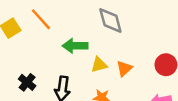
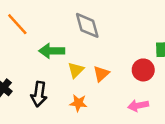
yellow triangle: (99, 65) -> (76, 70), turned -30

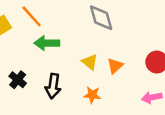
green arrow: (52, 51) -> (47, 43), moved
yellow triangle: (76, 70) -> (90, 62), turned -36

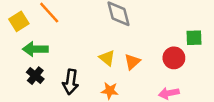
green arrow: (47, 43) -> (35, 49), moved

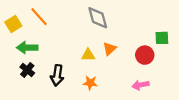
yellow triangle: (107, 58) -> (88, 55), turned -40
orange triangle: (132, 62) -> (109, 49), moved

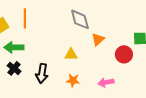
orange line: (39, 17) -> (25, 18), turned 42
orange triangle: (109, 49) -> (98, 39), moved
pink arrow: (140, 85) -> (106, 82), moved

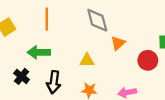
orange line: (25, 18) -> (47, 19), moved
green arrow: (14, 47) -> (39, 52), moved

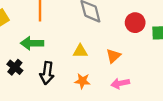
orange triangle: (118, 43) -> (113, 56), moved
red circle: (148, 60) -> (135, 23), moved

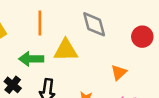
yellow triangle: (80, 51) -> (66, 50), moved, size x1.5

